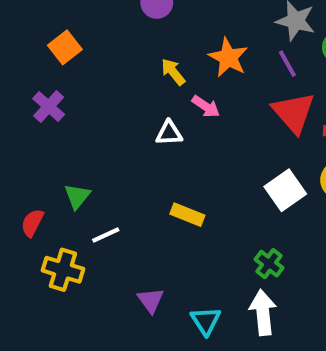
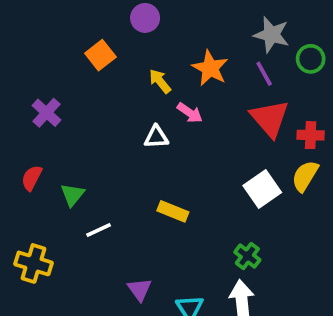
orange square: (65, 47) -> (100, 55), moved
red semicircle: (32, 223) -> (32, 178), moved
yellow cross: (63, 270) -> (33, 263), moved

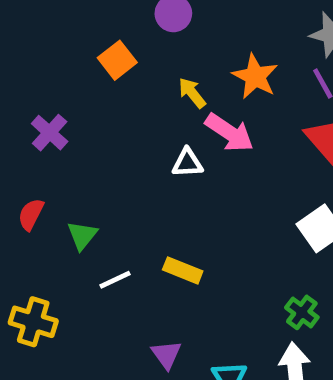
pink arrow: (190, 113) -> (229, 133), size x1.5
yellow rectangle: (173, 211) -> (183, 270), moved

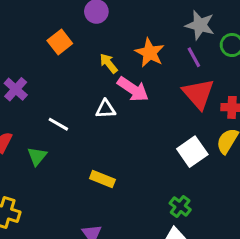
white line: (115, 280) -> (58, 124), moved, turned 55

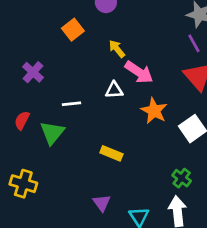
orange star: (150, 53) -> (154, 111), moved
white line: (58, 124) -> (72, 104), turned -36
green triangle: (37, 156) -> (52, 133), size x1.4

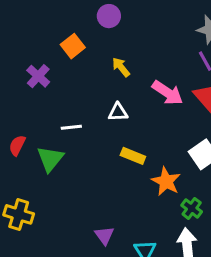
purple cross: (33, 72) -> (38, 76), moved
pink arrow: (139, 72) -> (168, 93), moved
orange star: (154, 111) -> (166, 181), moved
yellow rectangle: (111, 153) -> (133, 156), moved

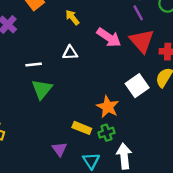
yellow rectangle: (133, 156) -> (82, 128), moved
green triangle: (50, 159) -> (42, 89), moved
green cross: (192, 208) -> (106, 133), moved, turned 35

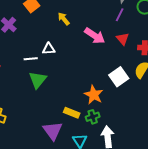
purple line: (138, 13) -> (120, 15), turned 56
red triangle: (142, 41) -> (123, 39), size x0.6
white triangle: (70, 53) -> (49, 49), moved
purple triangle: (59, 149) -> (53, 131), size x1.5

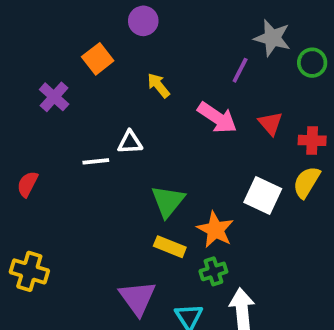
purple line: (120, 15) -> (240, 70), moved
white square: (119, 77) -> (263, 195), turned -30
green triangle: (38, 80) -> (168, 201), moved
yellow rectangle: (72, 113) -> (170, 247), moved

